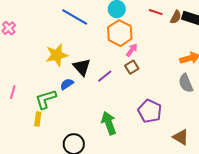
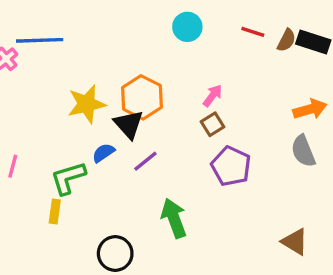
blue line: (75, 17) -> (40, 40), moved, turned -32
orange hexagon: (120, 33) -> (142, 97), moved
purple line: (105, 76) -> (145, 161), moved
purple pentagon: (150, 111) -> (231, 166), moved

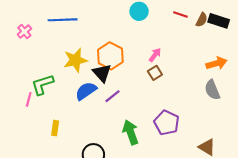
blue line: (40, 40) -> (63, 20), moved
blue semicircle: (103, 153) -> (86, 91), size x1.5
purple pentagon: (231, 166) -> (167, 123), moved
green L-shape: (68, 178) -> (42, 85), moved

